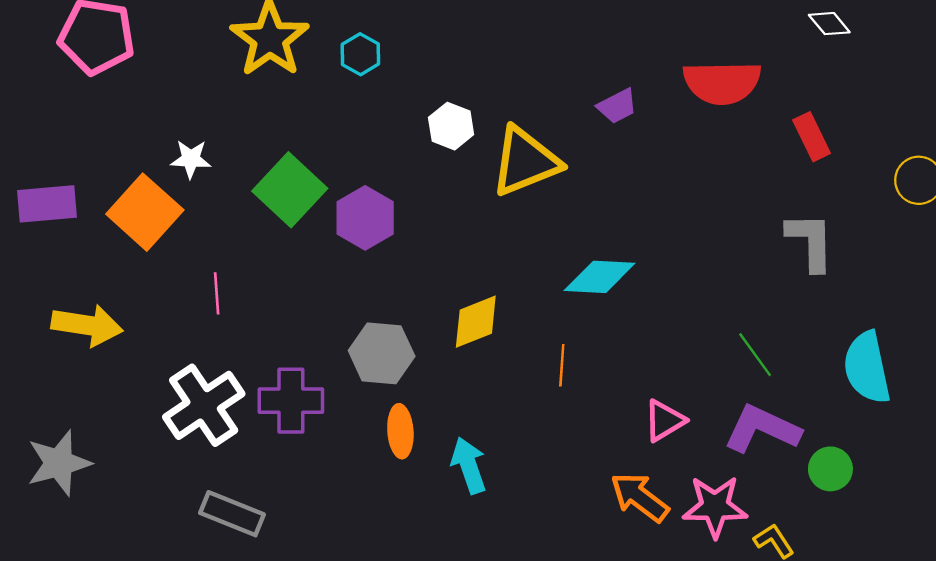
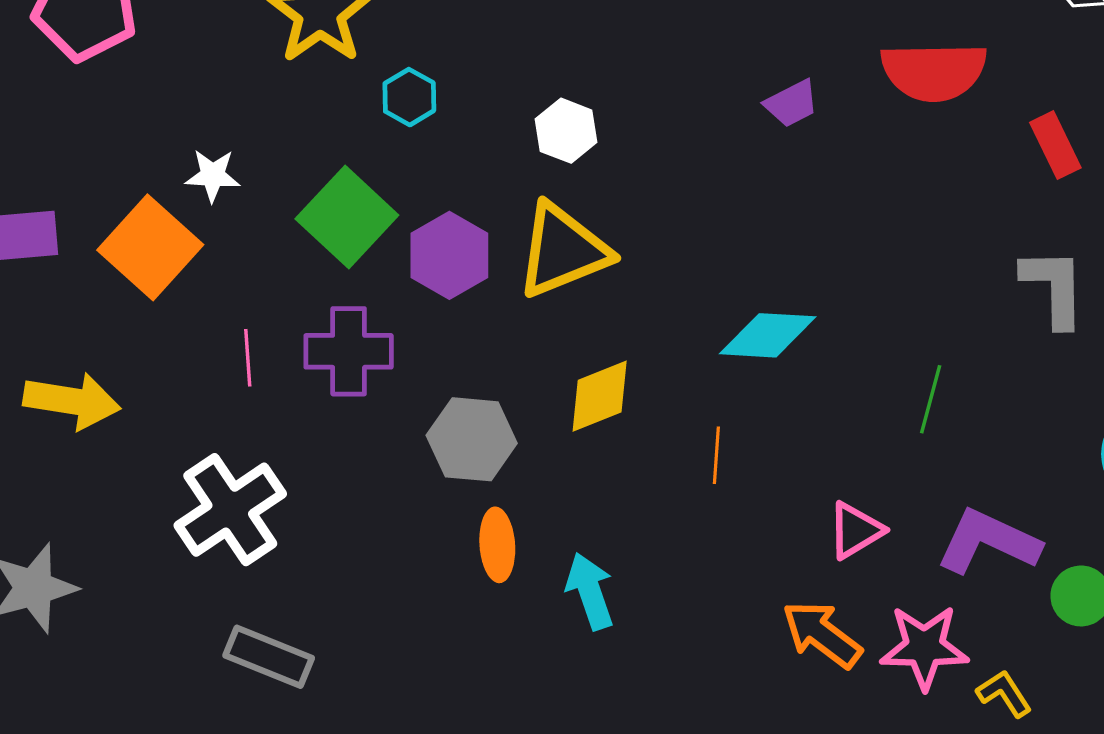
cyan hexagon: (360, 54) -> (409, 97), moved
yellow triangle: (525, 161) -> (563, 251), moved
green line: (755, 355) -> (931, 399), moved, turned 51
purple cross: (291, 401) -> (349, 351), moved

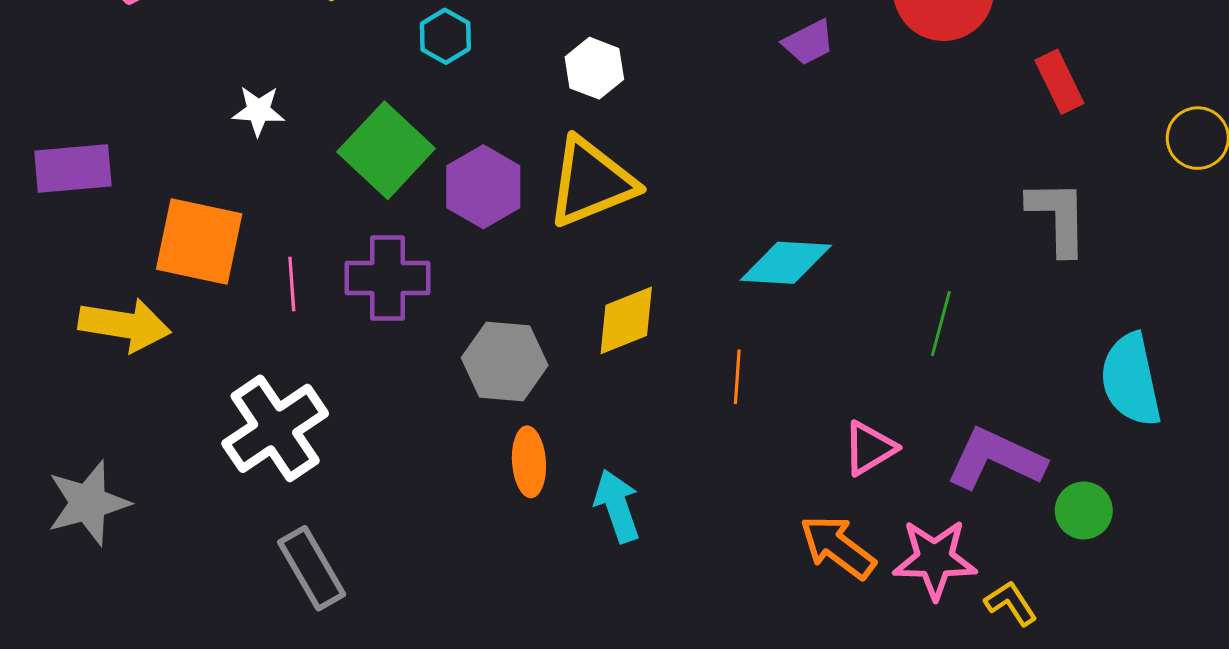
orange square: (150, 247) -> (199, 241), moved, turned -30
gray rectangle: (269, 657) -> (312, 568), turned 38

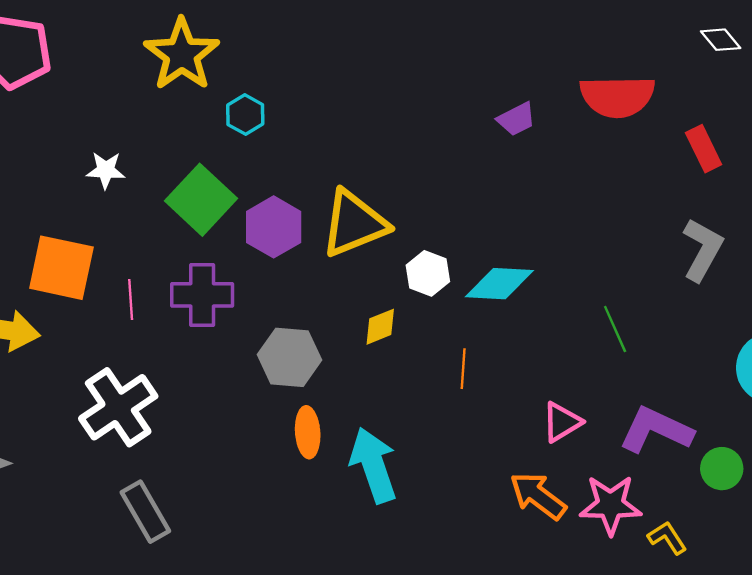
white hexagon: (594, 68) -> (428, 273), moved
gray L-shape: (1058, 217) -> (702, 250), turned 30
yellow diamond: (626, 320) -> (380, 327), size x0.7
green line: (941, 324) -> (615, 329), turned -39
cyan arrow: (617, 506) -> (373, 465), size x1.4

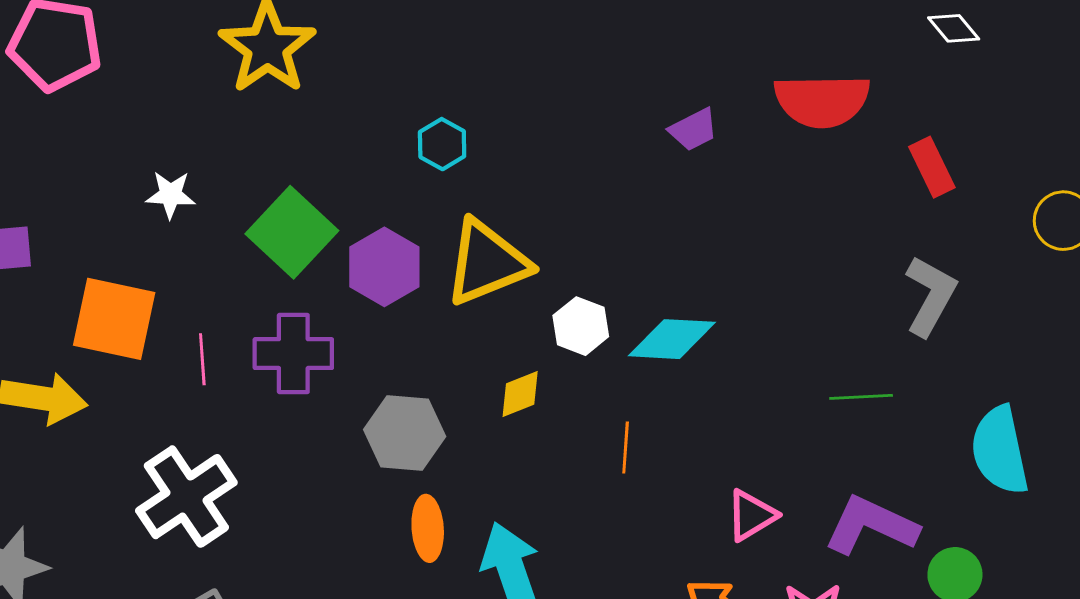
cyan hexagon: (245, 115) -> (442, 144), moved
green line: (615, 329) -> (861, 397), moved, turned -69

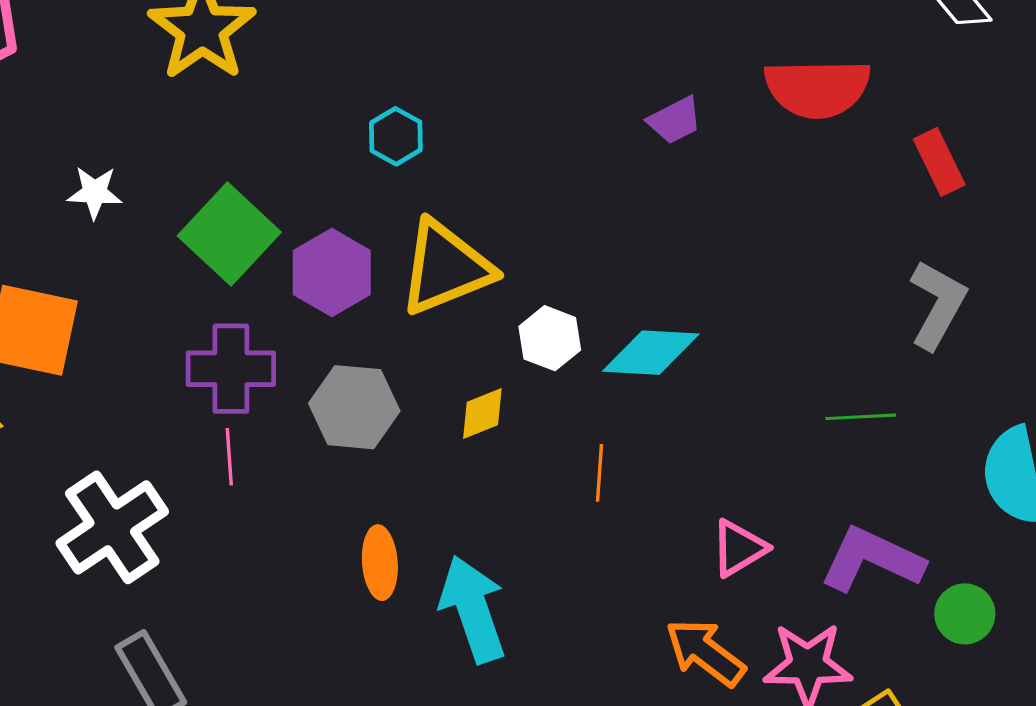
pink line: (202, 359) -> (229, 457), moved
gray hexagon: (405, 433) -> (354, 407), moved

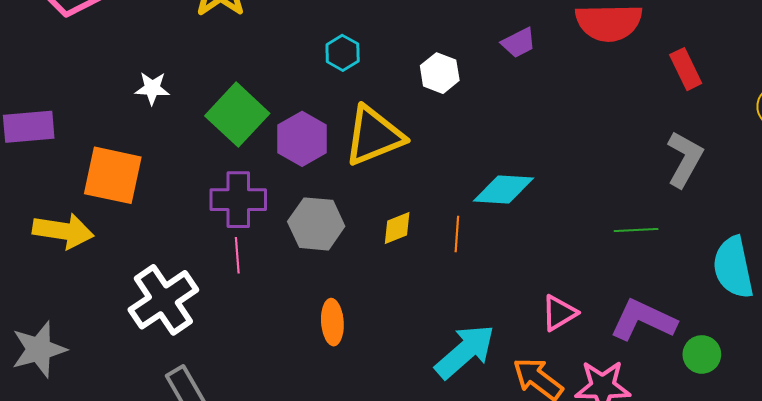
white hexagon: (550, 338) -> (440, 73), moved
orange line: (599, 473) -> (457, 234), moved
cyan arrow: (473, 609) -> (465, 351), moved, turned 68

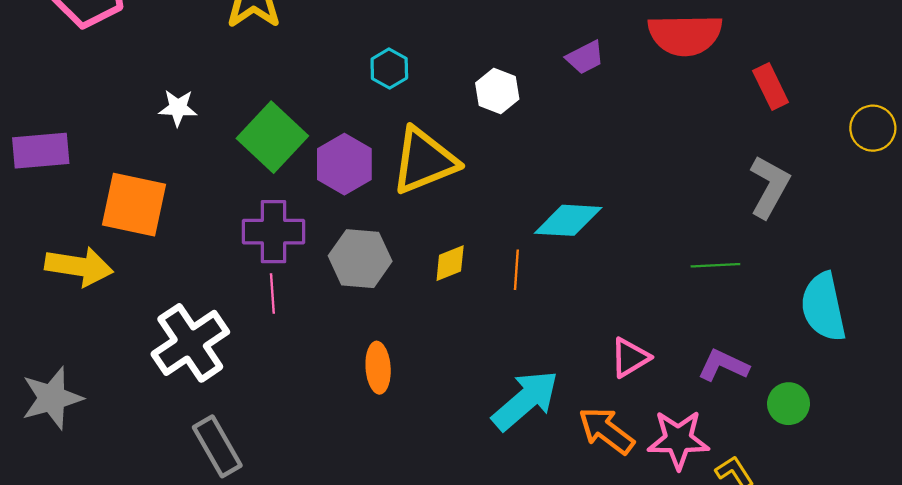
purple L-shape: (643, 320) -> (723, 365), size x0.7

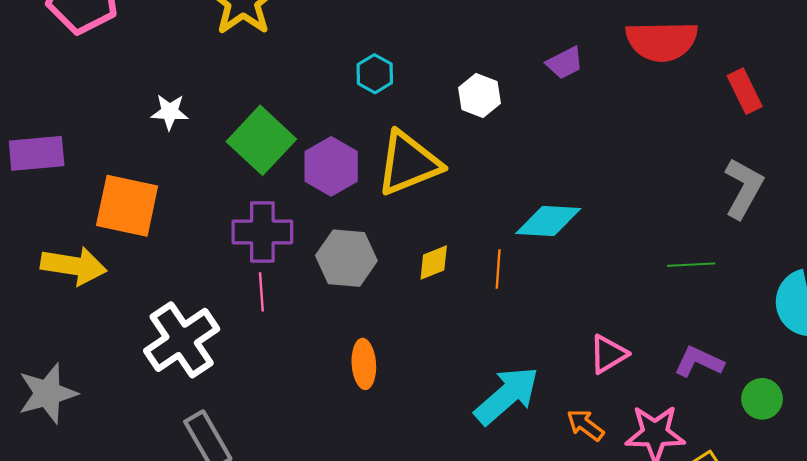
orange arrow: (606, 431) -> (585, 425), size x0.7

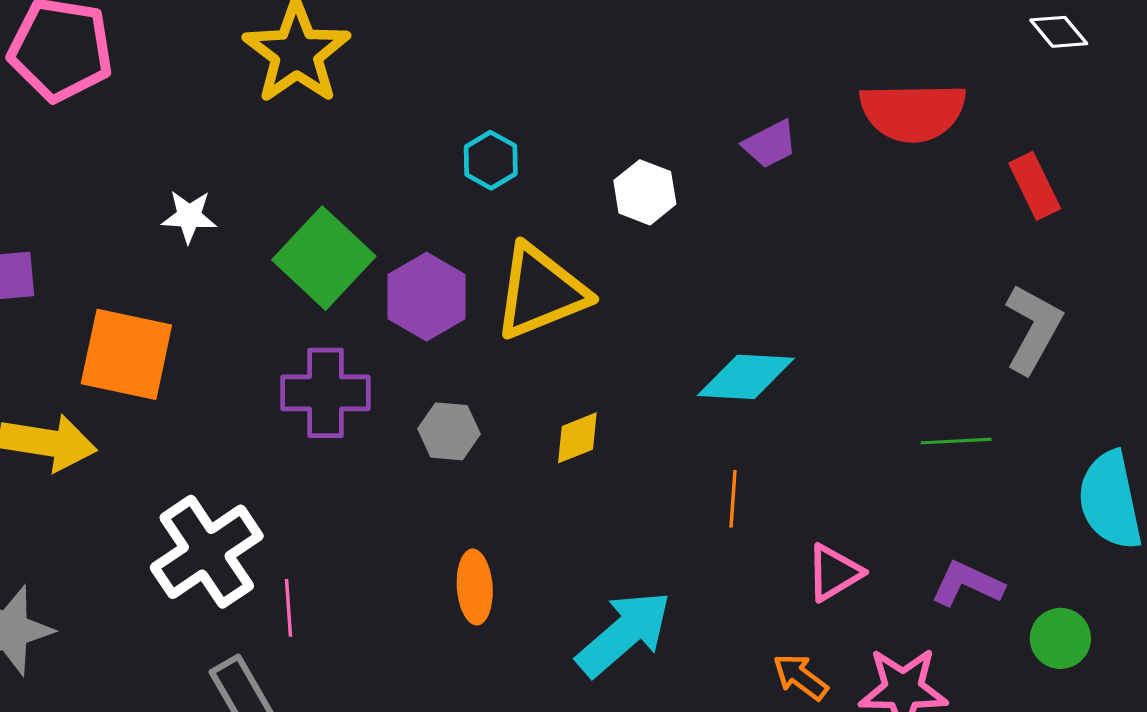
gray hexagon: (346, 258) -> (449, 431), size x0.7
orange line: (498, 269) -> (733, 499), moved
pink line: (261, 292) -> (289, 608), moved
cyan arrow: (507, 396) -> (624, 634), moved

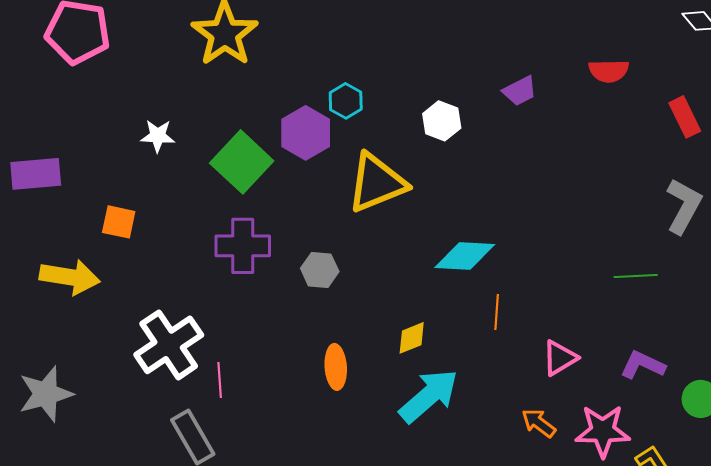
red semicircle: (913, 112) -> (609, 71), size x0.6
purple hexagon: (427, 297) -> (306, 133), moved
orange square: (126, 354) -> (119, 222), size x0.6
cyan diamond: (746, 377) -> (465, 256), moved
yellow diamond: (577, 438) -> (412, 338), moved

